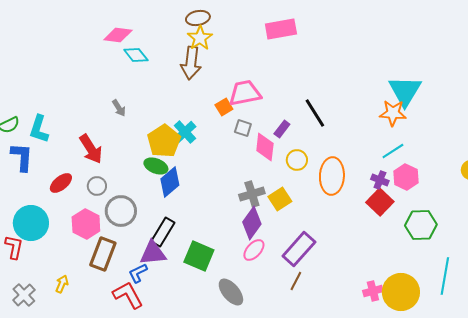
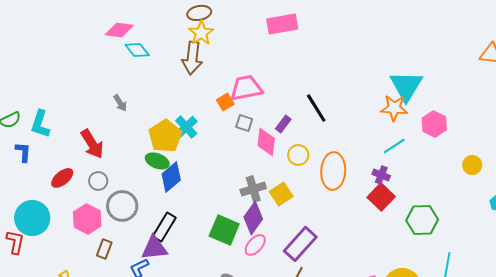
blue L-shape: (22, 157) -> (23, 152), size x0.7
pink hexagon: (406, 177) -> (434, 124), moved
brown rectangle: (103, 254) -> (104, 249), size x0.6
green square: (199, 256) -> (224, 230), moved

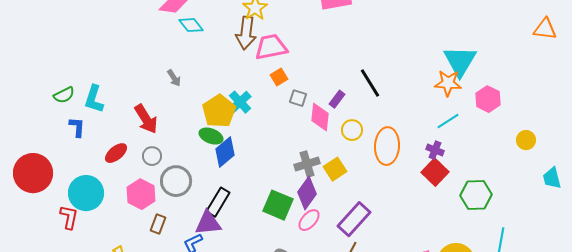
pink trapezoid: (246, 88) -> (271, 47), moved

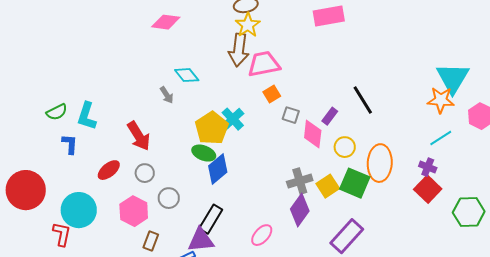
cyan diamond: (191, 25) -> (187, 75), moved
gray circle: (176, 181) -> (169, 198), size x0.7
green square: (278, 205) -> (355, 183), moved
pink ellipse: (309, 220) -> (262, 235), moved

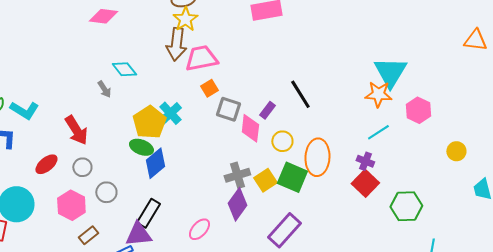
gray square: (291, 115) -> (228, 109), size x1.4
cyan L-shape: (87, 116) -> (24, 110), turned -76
brown rectangle: (151, 241) -> (88, 235), turned 30

